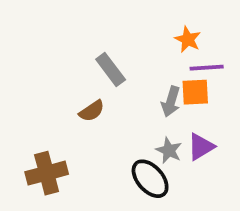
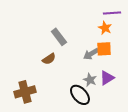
orange star: (188, 39) -> (105, 28), moved
purple line: (207, 68) -> (112, 13), moved
gray arrow: (171, 102) -> (91, 54), turned 42

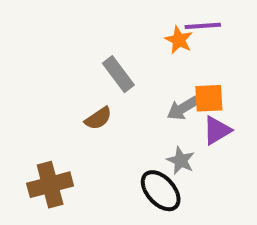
purple line: (112, 13) -> (203, 26), moved
orange star: (105, 28) -> (179, 40), moved
purple triangle: (107, 78) -> (217, 130), moved

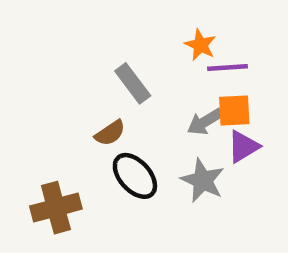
purple line: (203, 26) -> (227, 68), moved
gray star: (181, 161) -> (203, 180), size x1.4
black ellipse: (161, 191) -> (135, 176), moved

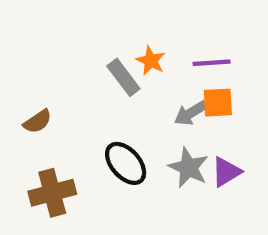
orange star: (200, 45) -> (151, 61), moved
brown semicircle: (110, 133) -> (38, 121), moved
purple triangle: (243, 147) -> (226, 172), moved

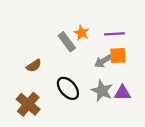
brown semicircle: (38, 121) -> (34, 66), moved
purple triangle: (226, 172) -> (122, 93), turned 30
brown cross: (52, 193) -> (28, 104), turned -35

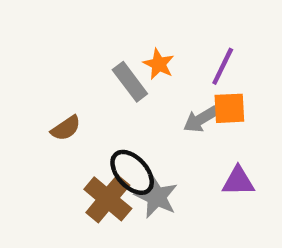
purple line: (114, 34) -> (223, 66), turned -60
gray star: (102, 91) -> (156, 197), moved
brown cross: (28, 104) -> (108, 199), moved

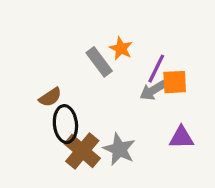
purple line: (223, 66) -> (156, 69), moved
black ellipse: (132, 172) -> (65, 124), moved, turned 36

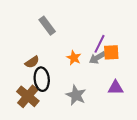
orange star: (121, 48) -> (74, 58), moved
gray rectangle: (99, 62) -> (47, 26), moved
brown cross: (82, 151) -> (28, 96), moved

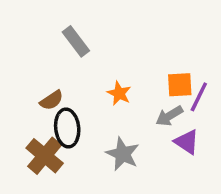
purple line: (100, 44) -> (199, 97), moved
gray arrow: (97, 58) -> (169, 116), moved
purple triangle: (116, 88) -> (187, 142), turned 35

